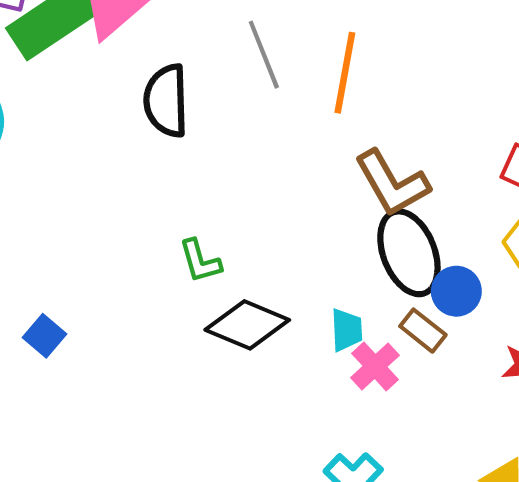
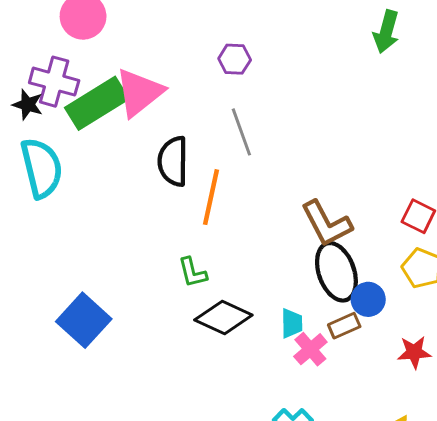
orange line: (345, 73) -> (211, 197), moved
brown rectangle: (423, 331) -> (344, 326), turned -64
blue square: (44, 336) -> (84, 320), size x1.8

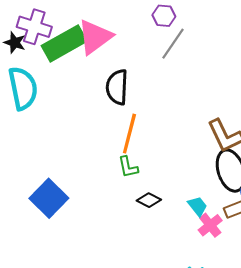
gray line: (241, 132) -> (173, 44), moved, turned 52
orange line: (211, 197) -> (129, 134), moved
black diamond: (223, 318) -> (149, 200), size x0.6
cyan trapezoid: (292, 323) -> (198, 206), turned -40

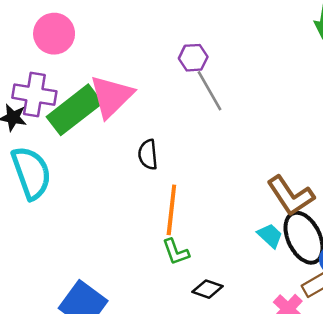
gray line: (173, 44) -> (209, 91), turned -56
black semicircle: (117, 87) -> (148, 155), size x0.7
cyan trapezoid: (198, 206) -> (270, 236), moved

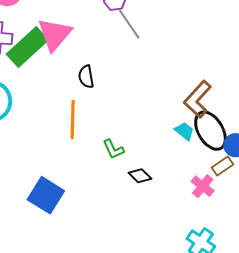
brown L-shape: (291, 196) -> (198, 99), turned 81
orange line: (171, 210) -> (73, 120), moved
black diamond: (208, 289) -> (140, 176), turned 30

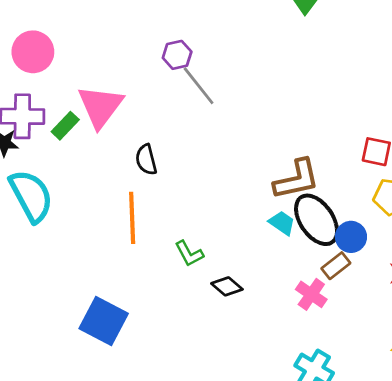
green rectangle: (27, 47) -> (65, 126), size x0.5
brown L-shape: (198, 99) -> (297, 179), turned -141

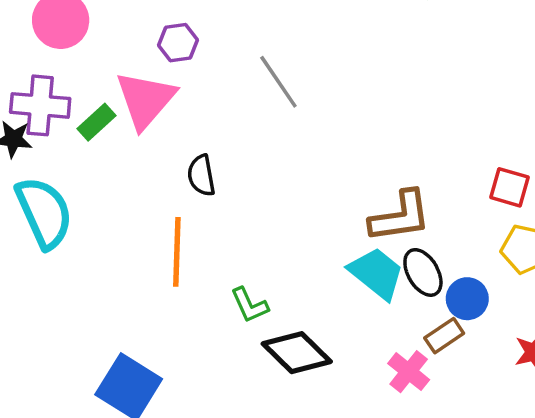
purple hexagon: (177, 55) -> (178, 43), moved
black ellipse: (317, 220) -> (423, 272), size x0.7
cyan trapezoid: (282, 223) -> (376, 273), size x1.6
black diamond: (227, 286) -> (297, 353), size x1.6

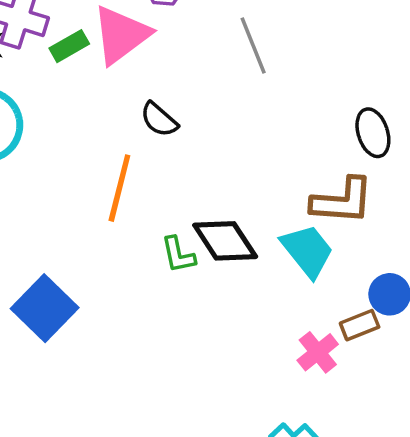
black semicircle: (201, 175) -> (159, 120), turned -51
black ellipse: (423, 272) -> (373, 133), moved
black diamond: (297, 353) -> (225, 241), moved

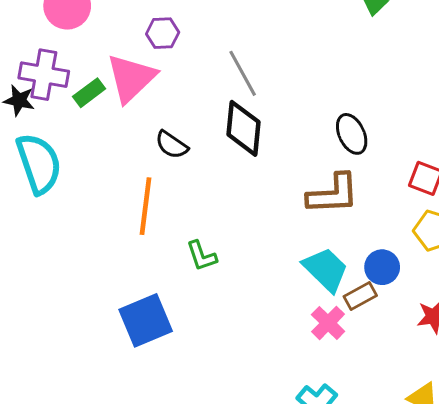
black diamond: (225, 241) -> (244, 128), moved, turned 46
cyan trapezoid: (307, 251) -> (326, 269), moved
blue square: (45, 308) -> (146, 320), moved, turned 30

